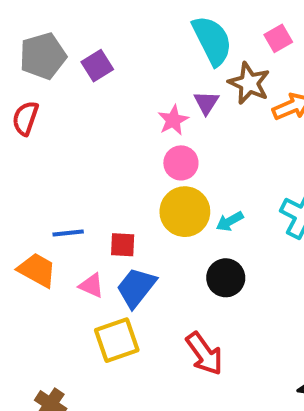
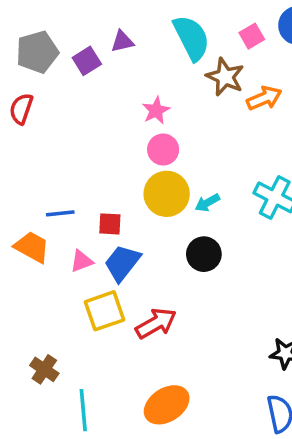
purple triangle: (206, 103) -> (122, 41), moved, turned 45
pink triangle: (91, 286) -> (82, 261), turned -45
red arrow: (204, 354) -> (156, 323), moved, turned -84

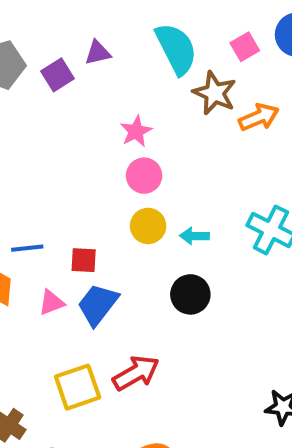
yellow circle: (167, 194) -> (148, 226), size x0.7
cyan arrow: (207, 203) -> (194, 236), turned 30
yellow square: (105, 311) -> (78, 387), moved

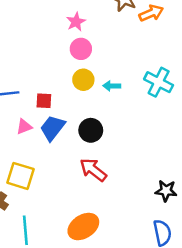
black circle: (190, 294) -> (91, 130), moved
red arrow: (136, 373) -> (93, 170), moved, turned -112
yellow square: (78, 387) -> (20, 176), moved, turned 36

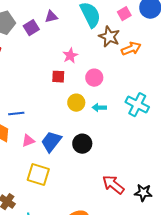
pink circle: (81, 49) -> (94, 78), moved
red square: (44, 101) -> (58, 77), moved
red arrow: (93, 170) -> (113, 185), moved
yellow square: (20, 176) -> (38, 175), moved

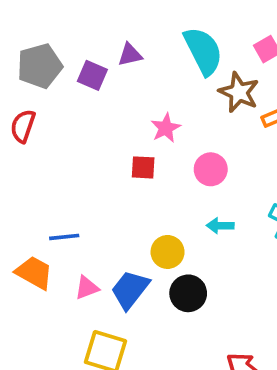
purple square: (31, 28) -> (92, 75), turned -35
yellow circle: (76, 103) -> (168, 252), moved

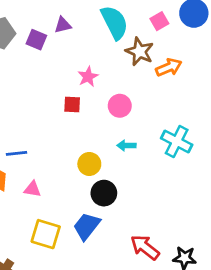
pink triangle: (87, 288) -> (32, 189), turned 30
blue trapezoid: (130, 290) -> (87, 226), moved

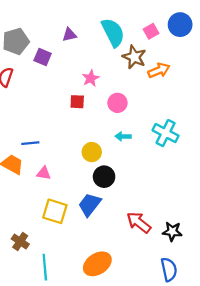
purple square: (36, 40) -> (43, 57), moved

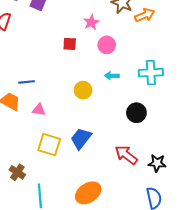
pink star: (91, 78) -> (91, 22), moved
cyan cross: (166, 133) -> (151, 73), turned -30
black circle: (104, 177) -> (136, 113), moved

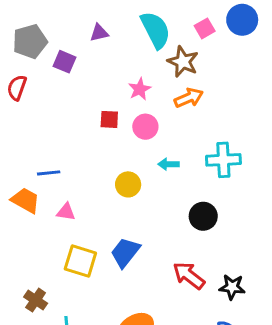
orange arrow: (145, 15) -> (189, 98), moved
pink circle: (107, 45) -> (145, 127), moved

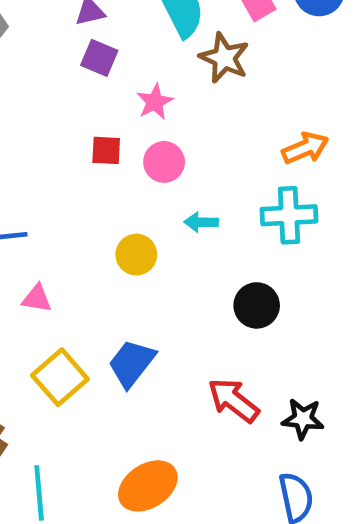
purple square: (65, 62) -> (99, 58), moved
orange arrow: (189, 98) -> (305, 148), moved
yellow square: (80, 261) -> (60, 377), turned 32

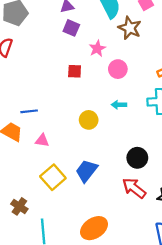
pink circle: (164, 162) -> (118, 69), moved
black circle: (257, 305) -> (137, 158), moved

